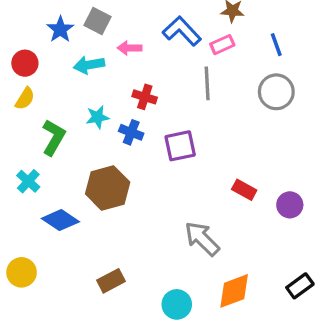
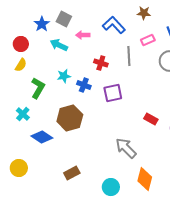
pink rectangle: (222, 45) -> (148, 40), moved
cyan arrow: (89, 65) -> (59, 45), turned 36
red cross: (145, 97) -> (101, 63), moved
orange diamond: (234, 291) -> (145, 179), turned -55

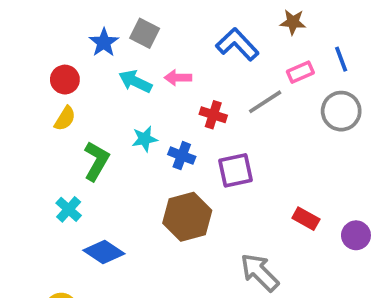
pink arrow: (83, 35) -> (178, 78), moved
gray line: (129, 56) -> (265, 102), turned 60
brown hexagon: (70, 118) -> (187, 217), moved

